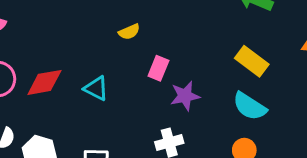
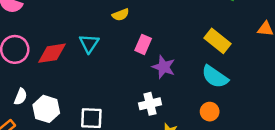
cyan triangle: (96, 88) -> (89, 43), moved, turned 35
purple star: (185, 96) -> (164, 67), turned 30

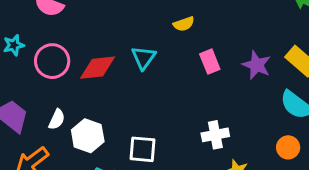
pink rectangle: (143, 44) -> (210, 62), turned -48
purple star: (164, 67) -> (257, 65), moved

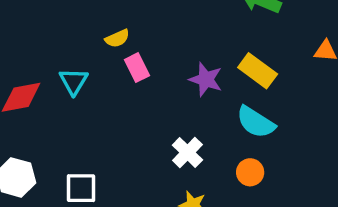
pink rectangle: (210, 62) -> (137, 68), moved
white cross: (215, 135) -> (187, 153), moved, turned -30

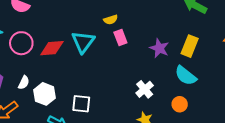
yellow rectangle: (258, 71) -> (190, 46), turned 70
cyan triangle: (74, 81) -> (83, 42), size x1.4

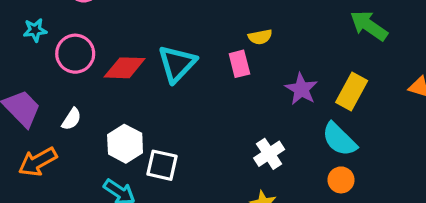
yellow semicircle: (111, 20) -> (260, 37), moved
white hexagon: (44, 94) -> (125, 144), moved
orange circle: (180, 104) -> (341, 180), moved

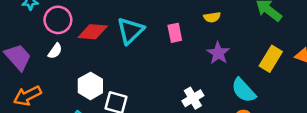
yellow semicircle: (260, 37) -> (212, 17), moved
yellow rectangle: (352, 92) -> (271, 59), moved
white semicircle: (72, 119) -> (55, 51), moved

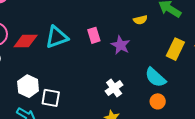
yellow semicircle: (212, 17) -> (140, 20), moved
cyan triangle: (130, 31) -> (57, 37), turned 30
purple star: (218, 53) -> (120, 45), moved

